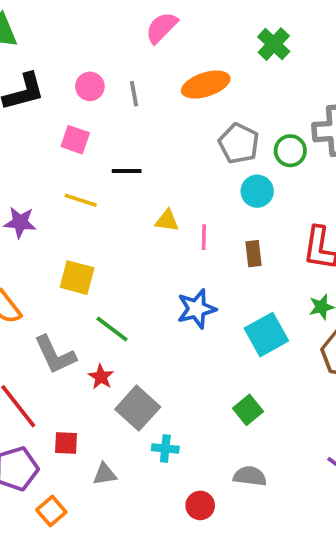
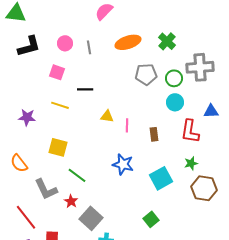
green cross: (274, 44) -> (167, 41), moved
gray pentagon: (239, 143) -> (146, 74), turned -30
cyan circle: (257, 191) -> (175, 102), moved
blue star: (197, 309) -> (123, 164), turned 30

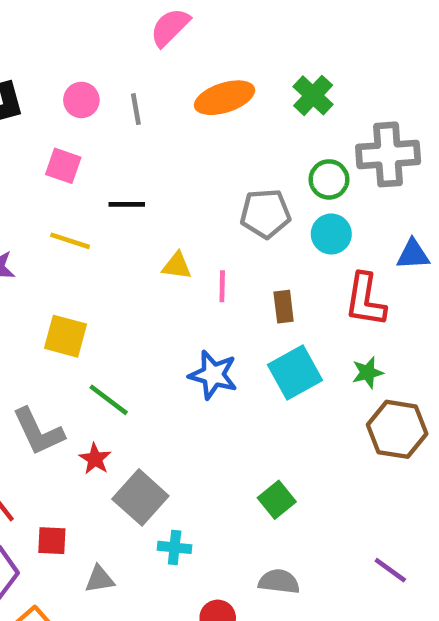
gray pentagon: (146, 74) -> (265, 214), moved
cyan square: (161, 178) -> (295, 373), moved

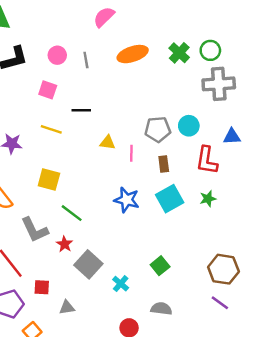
green circle: (329, 179) -> (210, 50), moved
gray pentagon: (265, 214) -> (158, 129), moved
brown hexagon: (397, 429) -> (223, 269), moved
cyan cross: (175, 547) -> (121, 284), moved, turned 35

